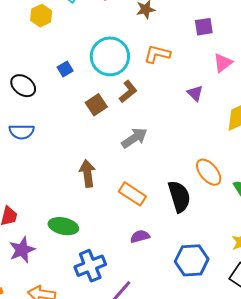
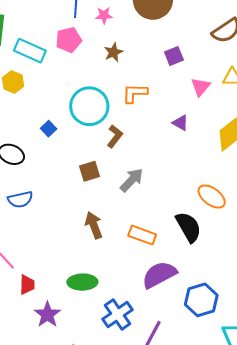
brown square: (96, 105) -> (89, 171), moved, turned 30
purple semicircle: (140, 236) -> (159, 275), size x1.8
blue hexagon: (192, 260) -> (201, 300), moved

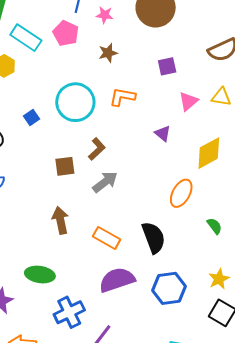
pink pentagon: (69, 40) -> (66, 33), turned 30
brown L-shape: (115, 136) -> (97, 149), moved
orange ellipse: (212, 197) -> (181, 193), moved, turned 72
blue hexagon: (201, 300) -> (169, 288), moved

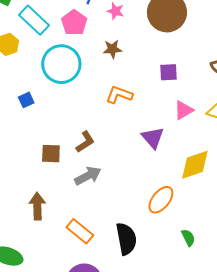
cyan circle: (75, 102) -> (61, 64), moved
purple triangle: (163, 133) -> (153, 138), size x1.4

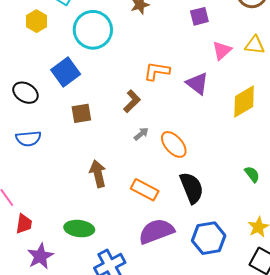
orange L-shape: (119, 95) -> (157, 71), moved
blue square: (26, 100) -> (66, 72), size x1.8
brown square: (51, 154) -> (81, 113), moved
gray arrow: (88, 176) -> (141, 134), size x0.6
orange ellipse: (161, 200) -> (174, 144), moved, turned -68

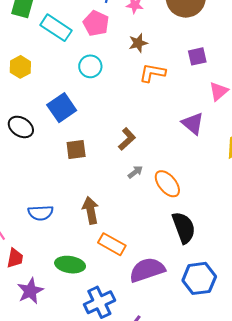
yellow hexagon: (36, 21) -> (20, 67), moved
cyan circle: (93, 30) -> (90, 66), size x0.6
orange L-shape: (157, 71) -> (152, 73), moved
blue semicircle: (28, 139) -> (41, 213), moved
orange rectangle: (145, 190) -> (112, 244), moved

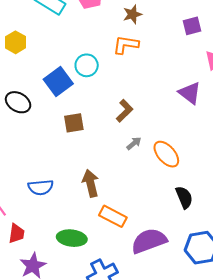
cyan circle: (90, 66) -> (87, 65), moved
orange L-shape: (152, 73) -> (126, 45), moved
black semicircle: (184, 228) -> (184, 197), size x0.7

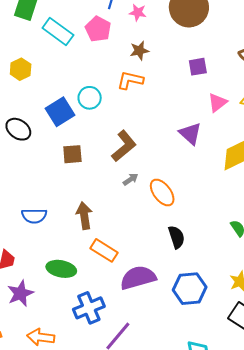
brown L-shape: (124, 111) -> (124, 146), size x1.4

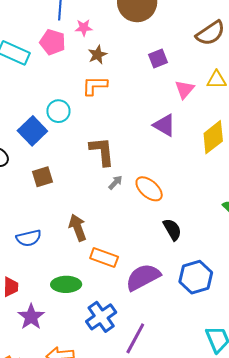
pink star: (138, 12) -> (84, 28), moved
brown L-shape: (124, 146) -> (102, 151), turned -44
brown square: (72, 154) -> (42, 177), moved

